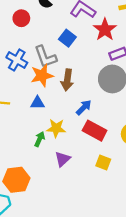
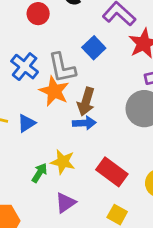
orange star: (42, 75) -> (54, 91), turned 30
blue triangle: (38, 103) -> (26, 123), moved, turned -40
blue arrow: (84, 107) -> (84, 123), moved, turned 35

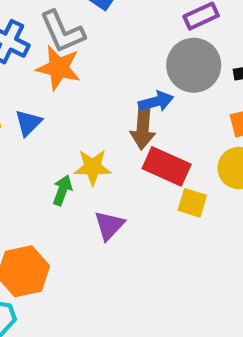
brown arrow: (86, 102) -> (143, 128), moved
blue arrow: (84, 123) -> (156, 102), moved
yellow square: (117, 215) -> (192, 203), moved

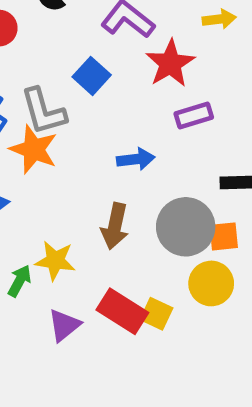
gray circle: (194, 65) -> (186, 227), moved
blue arrow: (156, 102) -> (136, 159), moved
red rectangle: (167, 166) -> (122, 311), moved

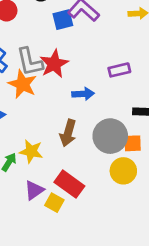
red star: (170, 63) -> (54, 64), moved
blue square: (92, 76) -> (63, 20), moved, turned 30
yellow square: (156, 314) -> (54, 203), moved

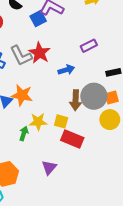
orange star: (22, 84) -> (22, 95), moved
brown arrow: (68, 133) -> (76, 100), moved
purple triangle: (34, 190) -> (49, 167), moved
yellow square: (54, 203) -> (61, 121), moved

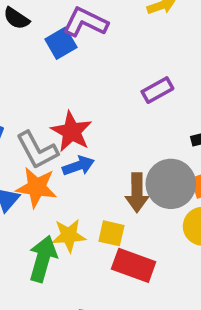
red star: (40, 53) -> (72, 132), moved
gray L-shape: (21, 56) -> (37, 150), moved
blue arrow: (66, 70) -> (78, 166), moved
green arrow: (24, 134) -> (43, 259), size x1.6

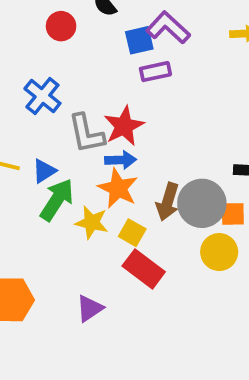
purple rectangle: (157, 90) -> (155, 72), moved
orange star: (37, 187) -> (118, 188), moved
green arrow: (43, 259) -> (57, 200), moved

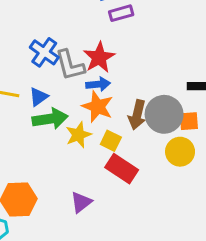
blue cross: (42, 96) -> (44, 52), moved
green arrow: (57, 200) -> (50, 119), turned 52
yellow star: (92, 222) -> (78, 135), turned -30

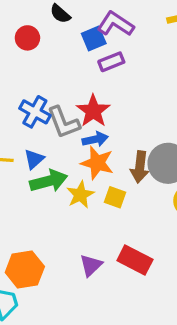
red rectangle: (122, 169) -> (135, 260), moved

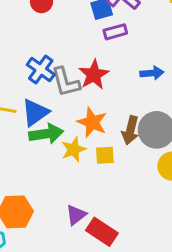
blue arrow: (95, 139) -> (152, 73), moved
blue triangle: (34, 159) -> (35, 112), size x1.5
yellow square: (115, 197) -> (105, 155), turned -30
red rectangle: (135, 260) -> (102, 232), moved

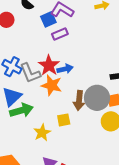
blue arrow: (152, 73) -> (65, 69), moved
orange star: (92, 122) -> (52, 85), moved
yellow star: (74, 149) -> (42, 133), moved

